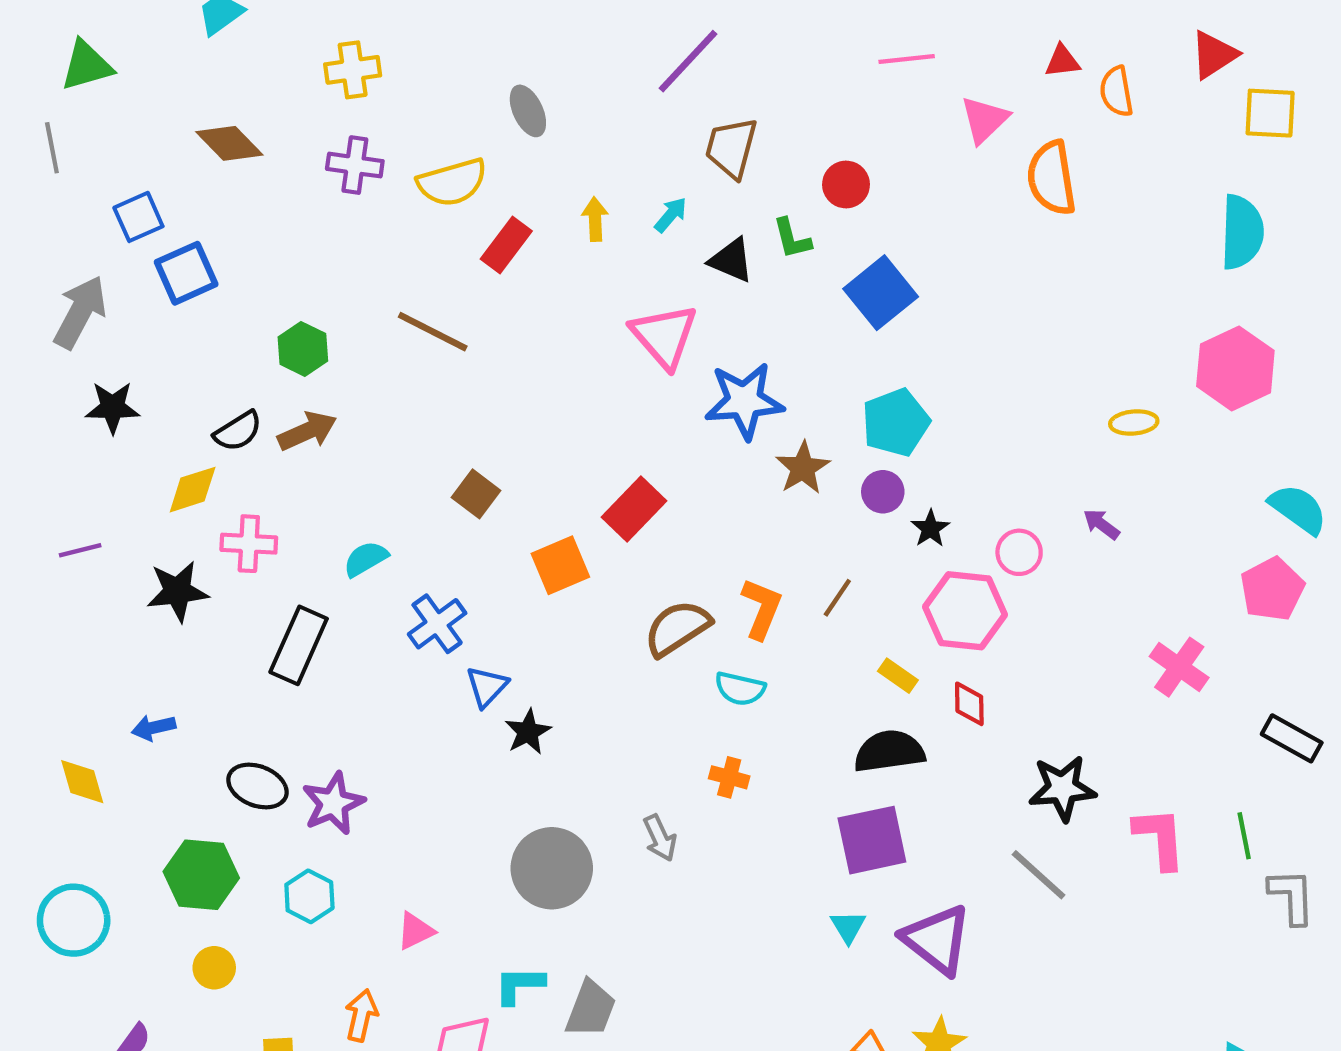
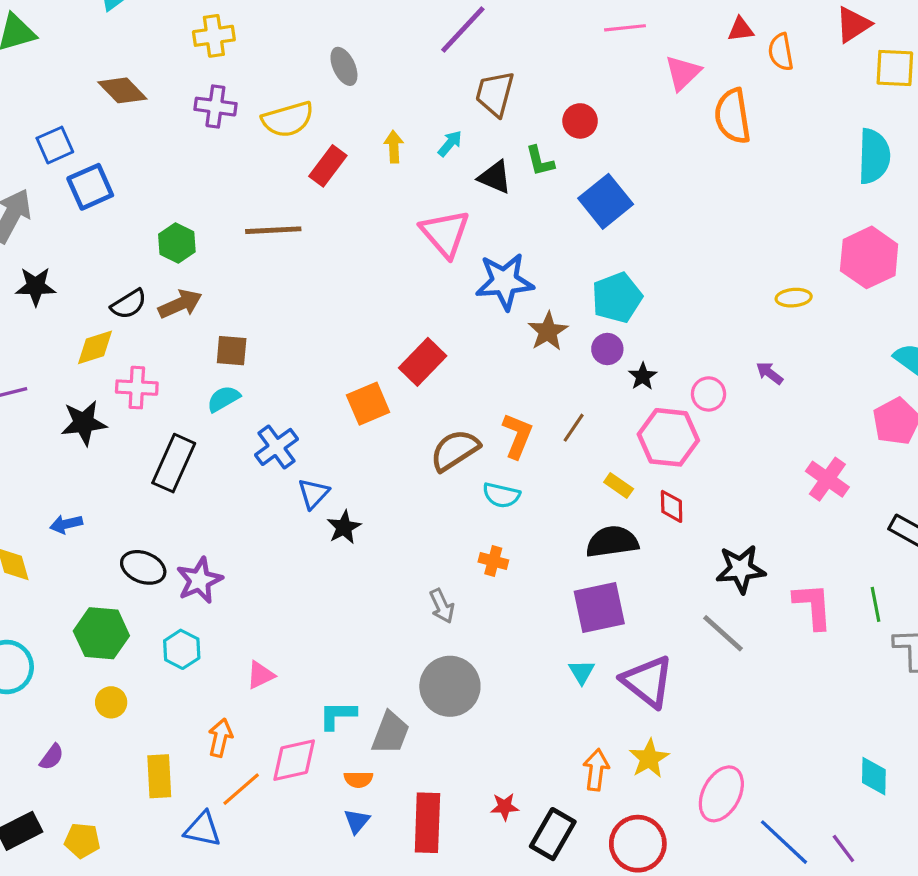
brown line: (433, 332) -> (273, 230), turned -30
brown square: (476, 494) -> (232, 351), moved, turned -32
gray circle: (552, 868) -> (450, 686), moved

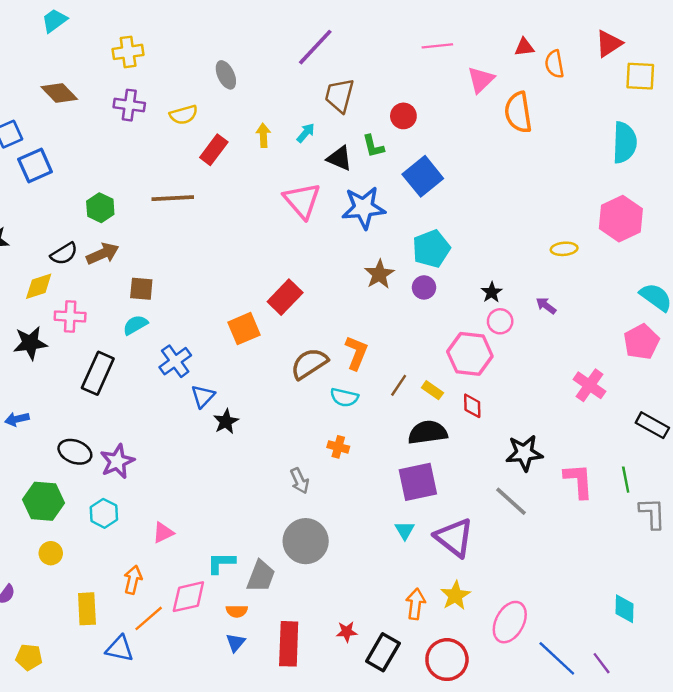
yellow semicircle: (288, 119) -> (184, 115), size x0.7
blue star: (505, 282) -> (364, 208), moved
black star: (643, 376) -> (492, 292), moved
brown line: (574, 428) -> (399, 385), moved

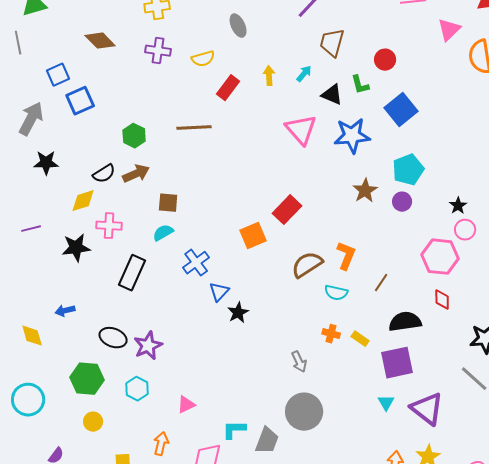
yellow rectangle: (432, 390) -> (360, 339), moved

